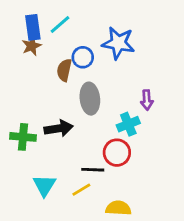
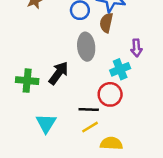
brown semicircle: (64, 70) -> (106, 23), moved
black arrow: (59, 128) -> (59, 73), turned -45
yellow line: (81, 190) -> (90, 127), moved

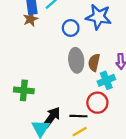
brown semicircle: (106, 23) -> (94, 63), moved
black arrow: (59, 73) -> (52, 117), moved

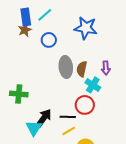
blue circle: (71, 28) -> (49, 40), moved
cyan cross: (106, 80) -> (93, 85), turned -35

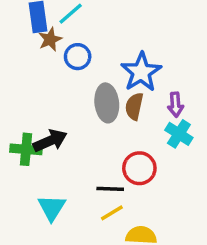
blue star: (86, 28) -> (141, 72), moved, turned 30
brown star: (25, 30) -> (50, 39), moved
cyan cross: (93, 85) -> (179, 134), moved
black arrow: (44, 118) -> (50, 141), moved, turned 30

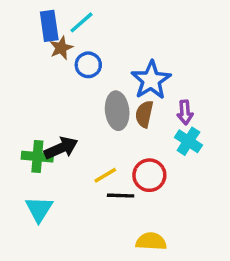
cyan triangle: (52, 208) -> (39, 209), moved
yellow line: (112, 213) -> (105, 175), moved

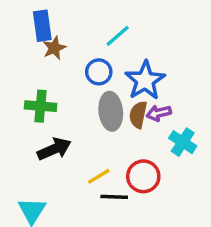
cyan line: (81, 22) -> (118, 36), moved
blue circle: (88, 65) -> (99, 72), moved
purple arrow: (185, 112) -> (159, 113), moved, turned 80
green cross: (37, 157) -> (41, 106), moved

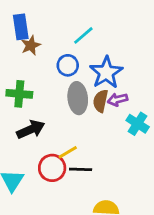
red circle: (143, 176) -> (52, 168), moved

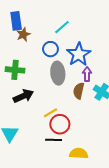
purple arrow: (118, 100) -> (87, 74), turned 104
brown semicircle: (101, 101) -> (79, 91), moved
red circle: (52, 168) -> (60, 124), moved
black line: (81, 169) -> (54, 140), moved

